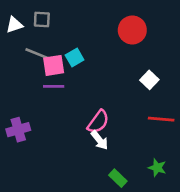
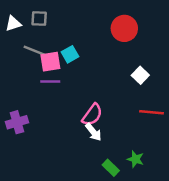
green star: (157, 168) -> (135, 159), moved

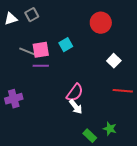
gray square: (39, 19) -> (32, 15), turned -32
gray line: (34, 51) -> (28, 52), moved
cyan square: (70, 54) -> (66, 45), moved

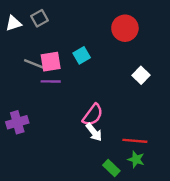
red line: (123, 91) -> (135, 141), moved

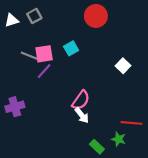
red circle: (125, 28) -> (96, 16), moved
purple line: (51, 81) -> (44, 71), turned -49
red line: (135, 141) -> (132, 123), moved

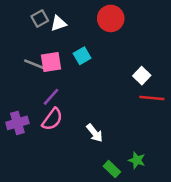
white triangle: (12, 20) -> (58, 23), moved
purple line: (44, 71) -> (51, 97), moved
pink semicircle: (81, 100) -> (52, 119), moved
red line: (132, 123) -> (152, 98), moved

